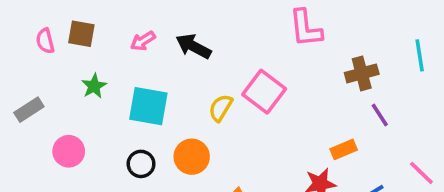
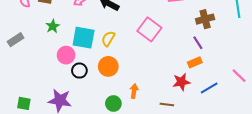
yellow semicircle: (221, 108) -> (108, 39), moved
purple line: (380, 115) -> (198, 43), moved
pink circle: (69, 151) -> (66, 55), moved

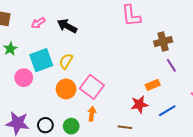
pink square: (149, 29) -> (92, 87), moved
cyan square: (84, 38) -> (41, 60), turned -30
purple line: (198, 43) -> (171, 65), moved
black circle: (79, 71) -> (45, 125), moved

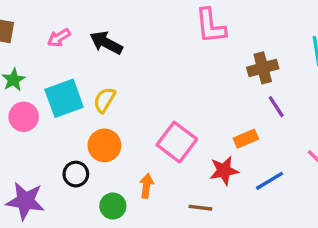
pink circle: (24, 78) -> (24, 117), moved
pink square: (92, 87) -> (177, 142), moved
black circle: (45, 125) -> (76, 174), moved

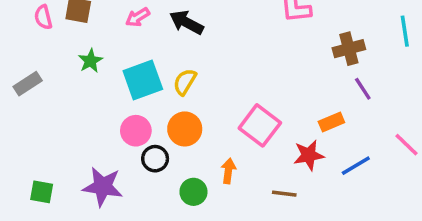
pink circle: (24, 117) -> (136, 131), moved

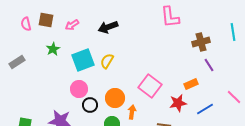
pink arrow: (138, 17) -> (72, 25), moved
black arrow: (186, 22) -> (108, 27), turned -48
orange circle: (185, 129) -> (115, 98), moved

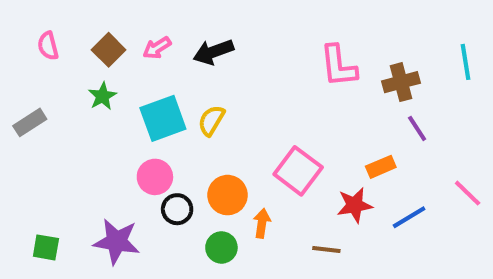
pink L-shape: (170, 17) -> (338, 66), moved
brown square: (46, 20) -> (109, 50), moved, turned 35
pink arrow: (72, 25) -> (157, 48), moved

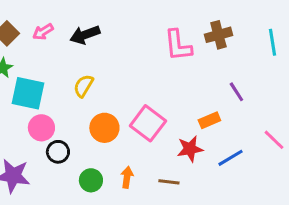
brown cross: (401, 82) -> (218, 35), moved
cyan square: (163, 118) -> (28, 93), moved, turned 32
orange circle: (228, 195) -> (104, 128), moved
orange arrow: (262, 223) -> (127, 177), moved

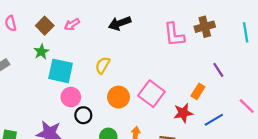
black arrow: (85, 35) -> (120, 23), moved
orange rectangle: (209, 120) -> (198, 91), turned -35

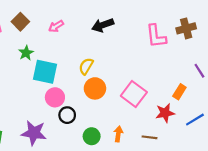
brown square: (45, 26) -> (20, 22), moved
orange circle: (119, 97) -> (95, 88), moved

